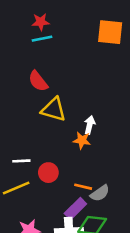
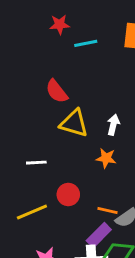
cyan line: (42, 39) -> (86, 43), moved
white arrow: (90, 125) -> (113, 125), moved
white line: (21, 161) -> (36, 163), moved

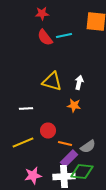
cyan line: (86, 43) -> (64, 36), moved
red semicircle: (57, 91) -> (45, 38), moved
orange line: (108, 211) -> (65, 144), moved

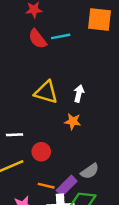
white line: (26, 108) -> (15, 135), moved
orange line: (65, 144) -> (46, 186), moved

